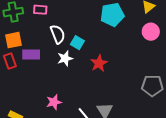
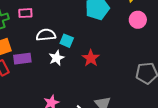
white semicircle: (58, 34) -> (46, 35), turned -66

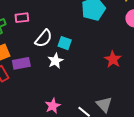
white semicircle: (46, 35) -> (44, 38), turned 138
red star: (91, 58) -> (113, 59), moved

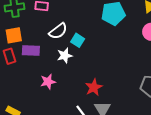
red star: (113, 59) -> (94, 87), moved
pink star: (53, 106) -> (48, 82), moved

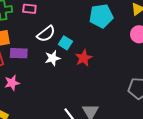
pink star: (48, 82) -> (12, 83), moved
red star: (94, 87) -> (84, 58), moved

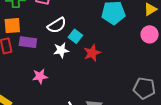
pink star: (12, 83) -> (40, 76), moved

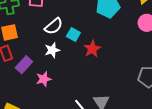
purple rectangle: (28, 42) -> (24, 65), moved, turned -48
white star: (61, 50) -> (52, 50), moved

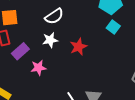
cyan square: (73, 35) -> (113, 27), moved
red star: (92, 49) -> (78, 47), moved

